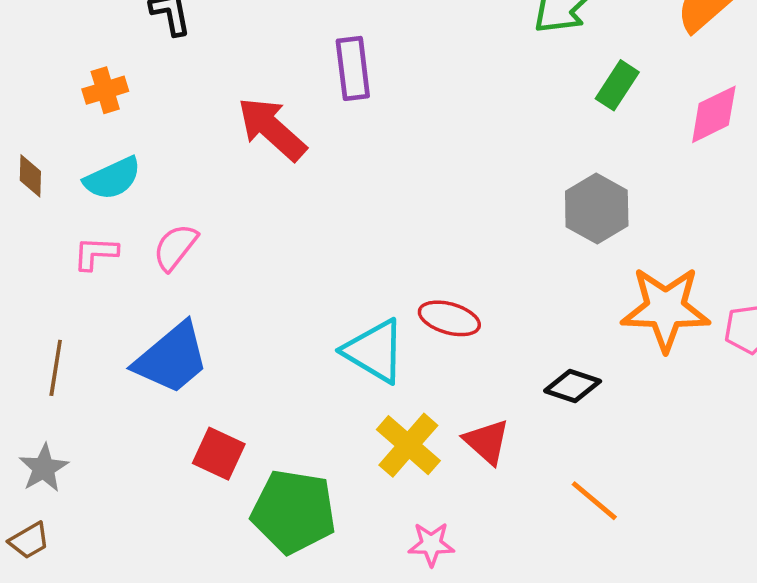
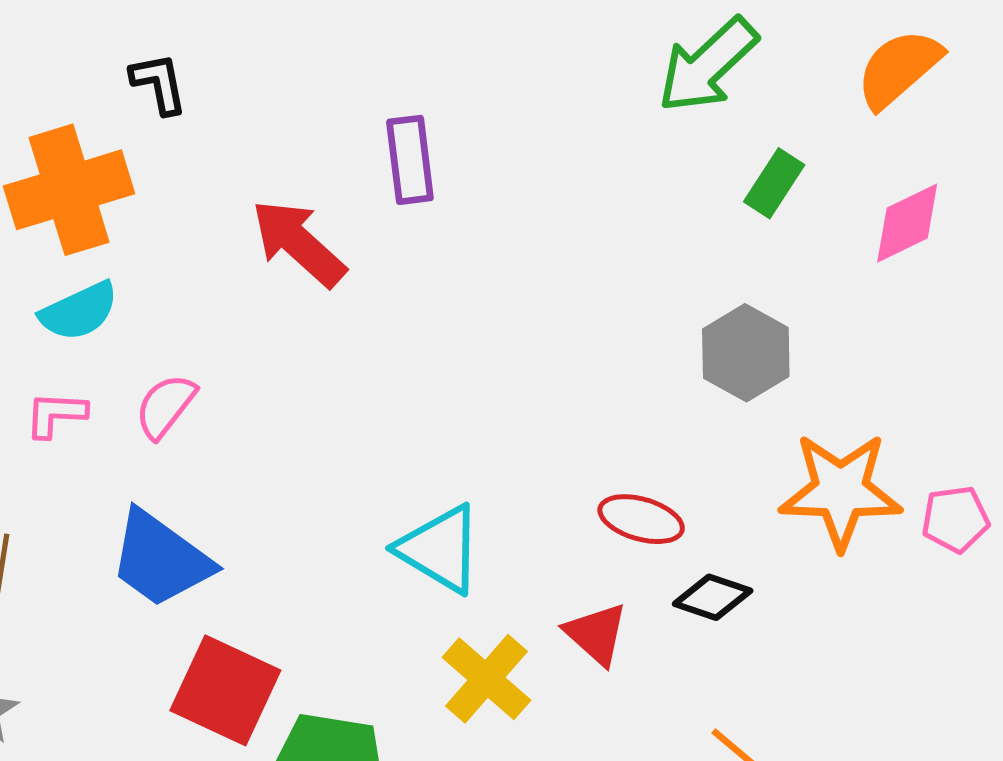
orange cross: (105, 90) -> (69, 190), size x2.0
red ellipse: (449, 318) -> (641, 519), moved
blue trapezoid: (172, 358) -> (160, 559), turned 76
red triangle: (487, 442) -> (596, 634), moved
red square: (219, 454) -> (225, 690), size x1.5

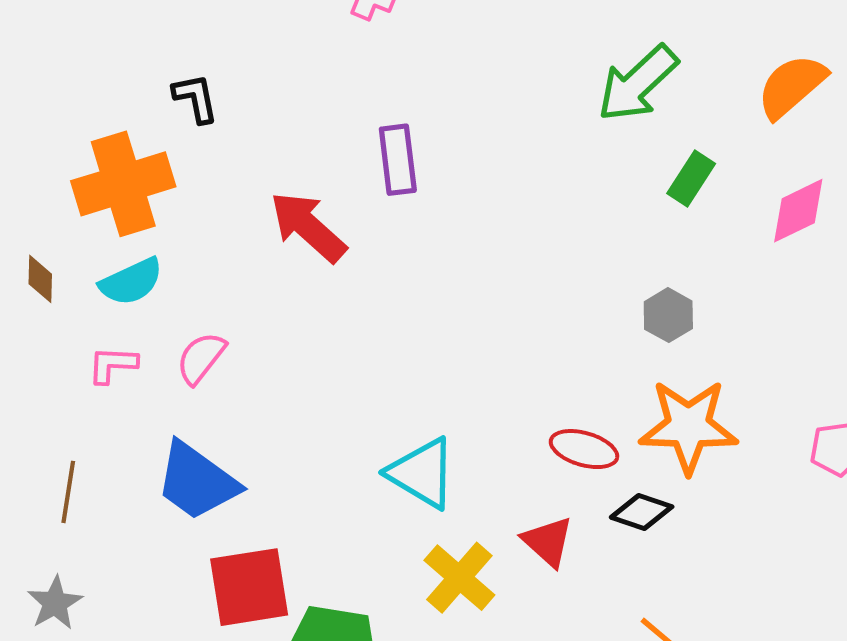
gray hexagon: (746, 353) -> (668, 315), size x0.7
orange star: (841, 491) -> (688, 426), moved
red square: (225, 690) -> (249, 587), turned -34

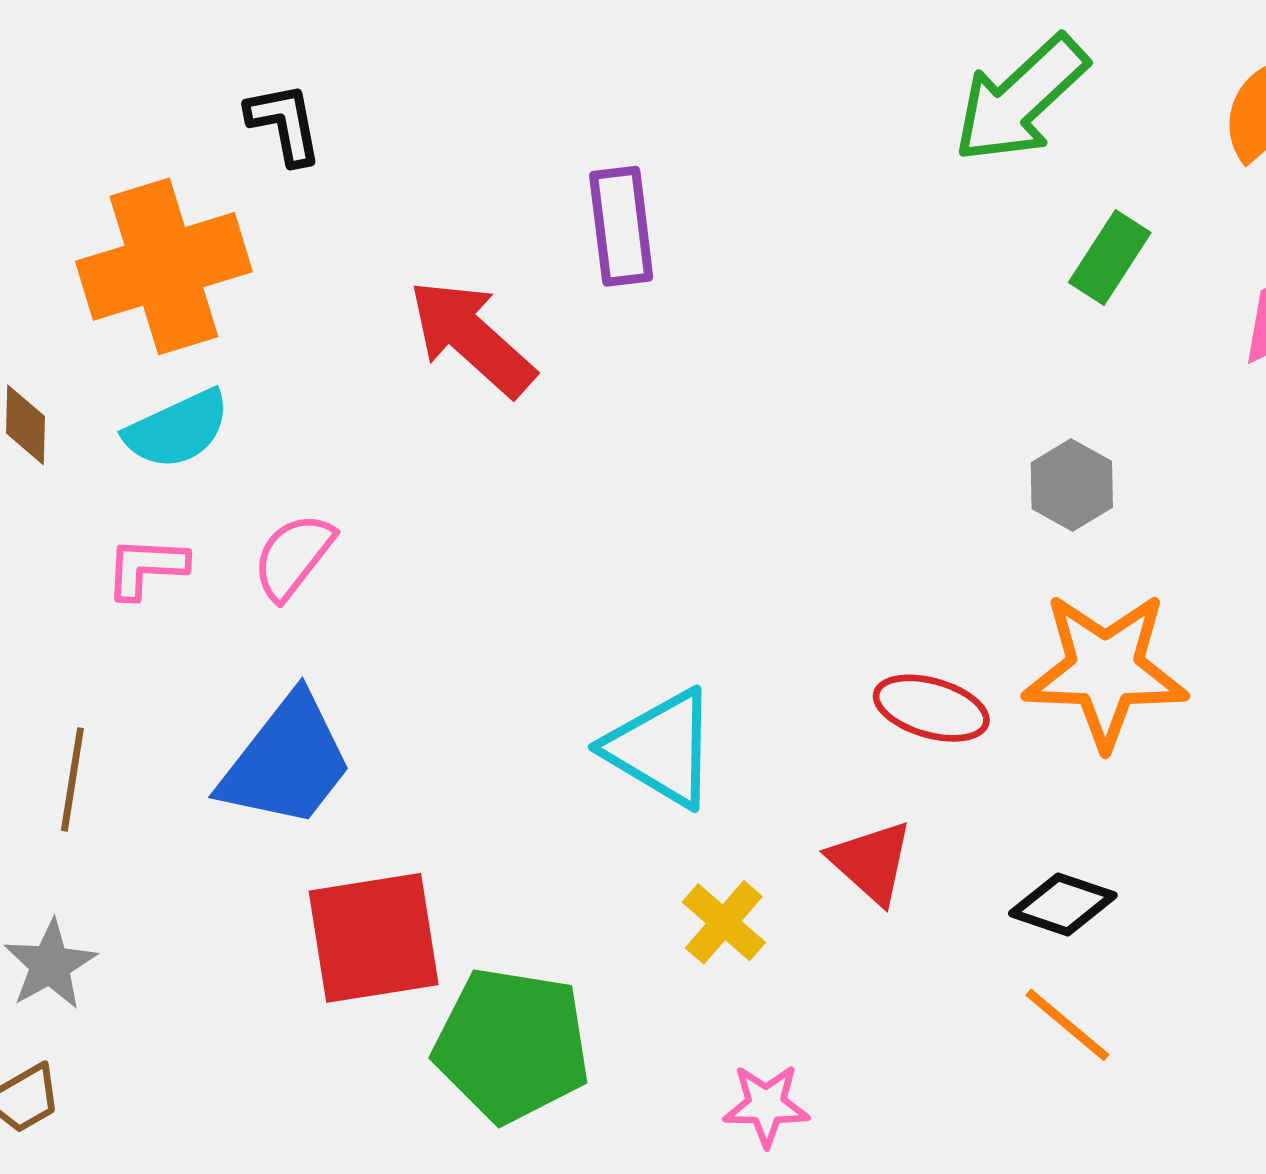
blue trapezoid: (197, 481) -> (287, 762), turned -88
black diamond: (642, 512) -> (1063, 904), moved
yellow cross: (459, 578) -> (724, 922), size x0.7

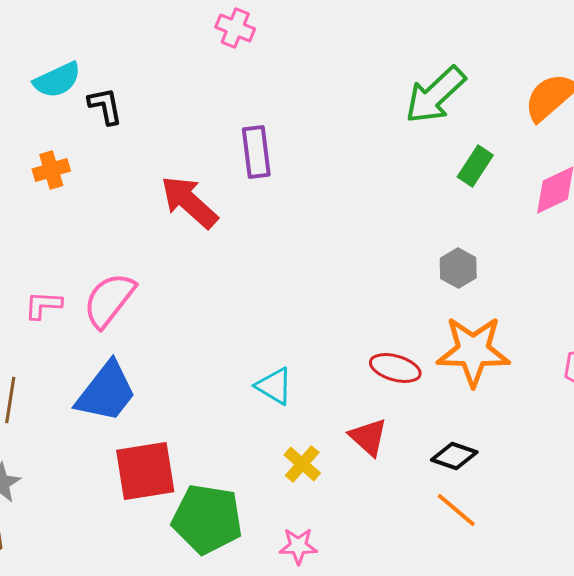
orange cross: (164, 266) -> (51, 170), size x0.5
cyan semicircle: (177, 429) -> (57, 80), moved
pink semicircle: (293, 556) -> (109, 300), size x1.4
cyan triangle: (661, 748) -> (274, 386), size x0.7
pink star: (766, 1105) -> (298, 546), moved

